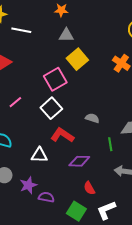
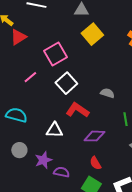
pink square: (55, 79) -> (55, 54), moved
red semicircle: (89, 188) -> (95, 163), moved

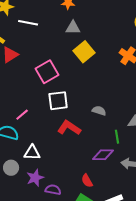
pink line: (30, 77) -> (22, 115), moved
white square: (66, 83) -> (58, 101), turned 35
white triangle: (54, 130) -> (32, 153), moved
purple diamond: (94, 136) -> (103, 155), moved

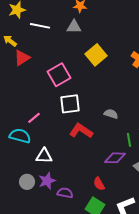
gray triangle: (73, 28) -> (74, 27), moved
gray circle: (11, 168) -> (27, 182), moved

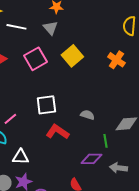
gray triangle: (74, 27) -> (50, 28), turned 49
pink square: (59, 75) -> (35, 59), moved

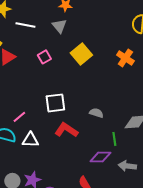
pink square: (35, 59) -> (44, 57), size x0.6
white triangle: (20, 157) -> (30, 140), moved

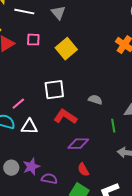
yellow square: (81, 54) -> (66, 49), moved
pink square: (44, 57) -> (33, 40), moved, turned 32
purple diamond: (100, 157) -> (78, 144), moved

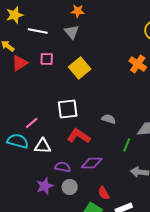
green line: (113, 126) -> (127, 145), turned 32
gray circle: (11, 168) -> (70, 187), moved
red semicircle: (83, 170) -> (104, 193), moved
purple semicircle: (49, 179) -> (63, 167), moved

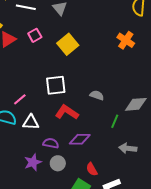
pink square: (47, 59) -> (35, 35), turned -32

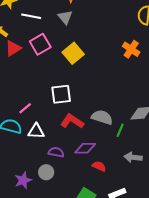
pink square: (35, 35) -> (40, 44), size x1.5
gray semicircle: (97, 95) -> (102, 117), moved, size x1.5
purple star: (33, 162) -> (23, 180), moved
gray circle: (58, 163) -> (46, 172), moved
red semicircle: (92, 169) -> (99, 166), moved, turned 144

